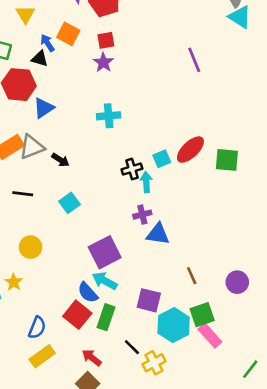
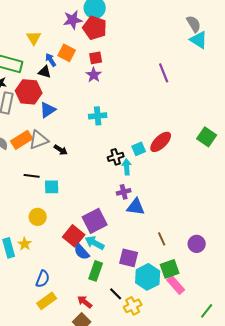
green square: (227, 160) -> (207, 137), moved, turned 30
cyan square: (70, 203) -> (52, 187), moved, turned 35
red square: (77, 315) -> (74, 236), moved

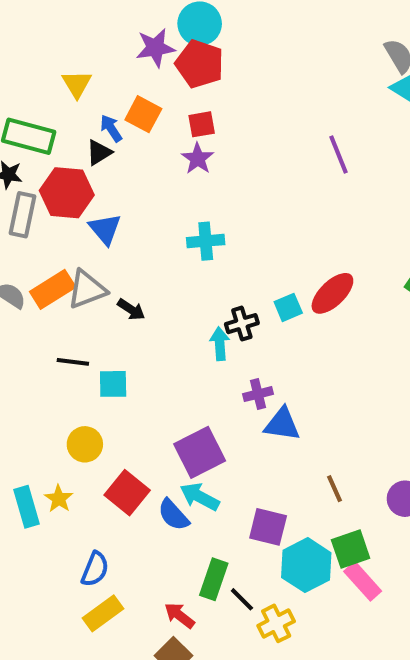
black triangle: (45, 72) -> (99, 152), turned -48
blue triangle: (48, 110) -> (105, 229), turned -36
cyan arrow: (127, 167) -> (220, 344), moved
red square: (74, 236) -> (127, 493), moved
green rectangle: (96, 271) -> (214, 579), moved

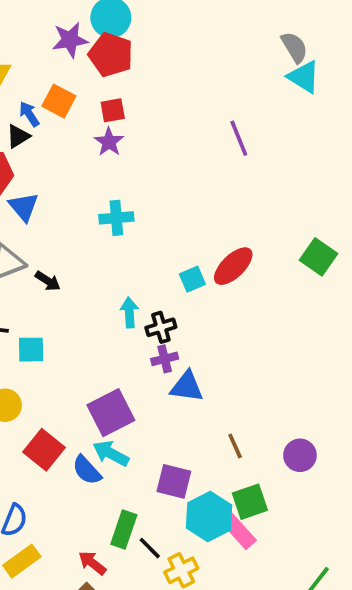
black cross: (242, 324) -> (161, 327), moved
pink rectangle: (363, 581) -> (239, 531), moved

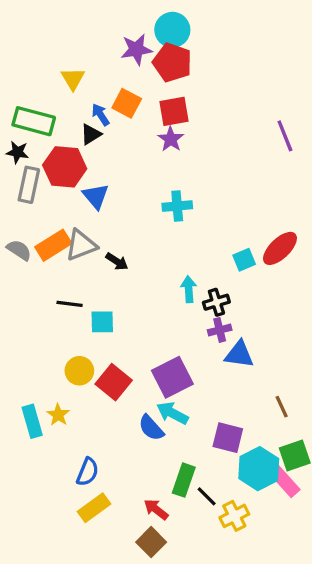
red square: (113, 110) -> (174, 111), size x1.4
red square: (44, 450) -> (114, 382), moved

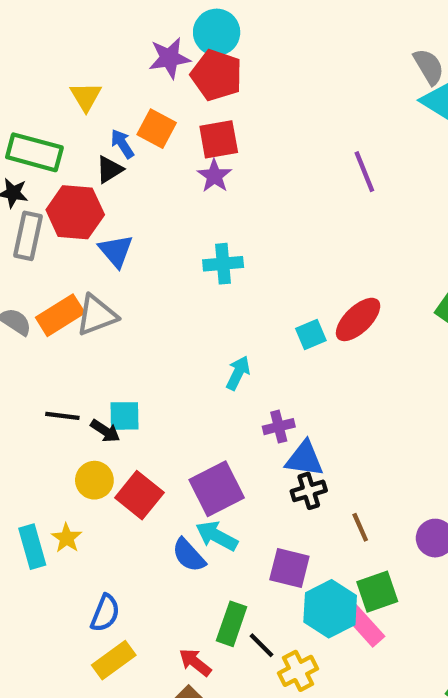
black arrow: (117, 261) -> (105, 431), moved
cyan arrow: (189, 289) -> (238, 373), turned 30
black cross: (216, 302) -> (309, 491), moved
black line: (70, 304) -> (62, 416), moved

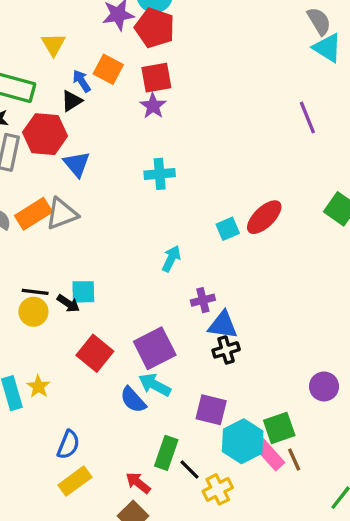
purple line: (364, 172) -> (307, 117), moved
yellow circle: (94, 480) -> (33, 312), moved
brown line: (360, 527) -> (294, 460), moved

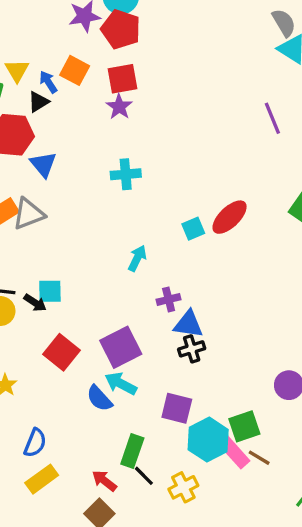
yellow triangle: (53, 44) -> (17, 70), moved
brown line: (294, 460) -> (259, 458), turned -35
black line: (190, 469) -> (144, 476), moved

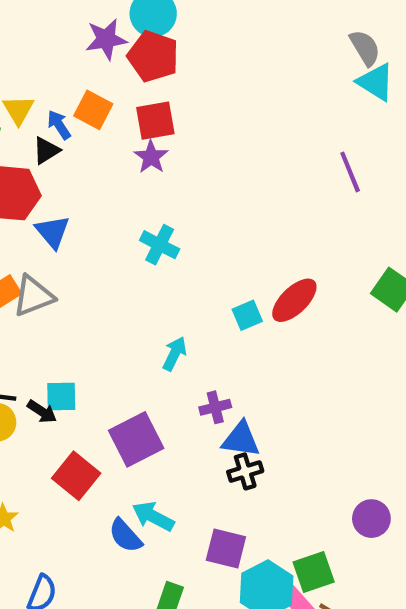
cyan cross: (126, 174) -> (160, 245), turned 32
purple square: (121, 347) -> (136, 439), moved

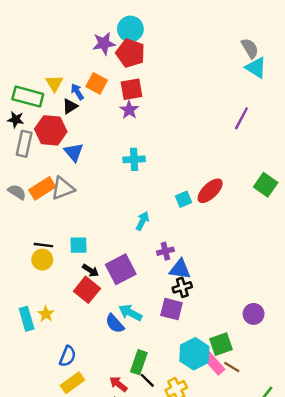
purple line: (350, 172) -> (241, 118), turned 50
cyan cross: (160, 245) -> (134, 159), turned -30
black arrow: (42, 412) -> (91, 270), moved
purple square: (226, 549) -> (171, 309), moved

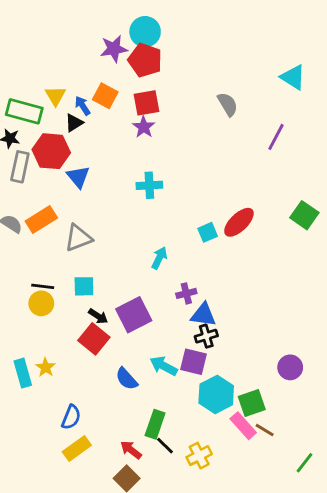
gray semicircle: (250, 48) -> (228, 104), moved
gray triangle: (63, 188) -> (78, 238), moved
cyan arrow: (130, 313) -> (164, 366), moved
cyan hexagon: (194, 354) -> (216, 394), moved

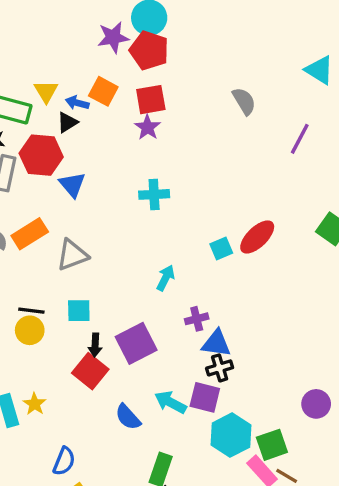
blue arrow: (83, 106) -> (77, 103), turned -42
black arrow: (98, 316) -> (95, 345), turned 60

